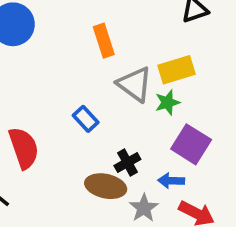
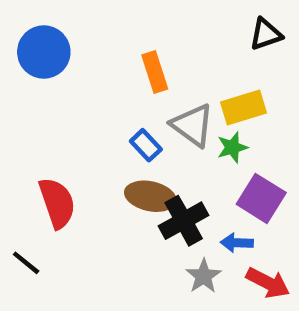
blue rectangle: (86, 119) -> (146, 145), moved
black cross: (127, 162) -> (184, 221), size x1.5
brown ellipse: (106, 186) -> (150, 196), moved

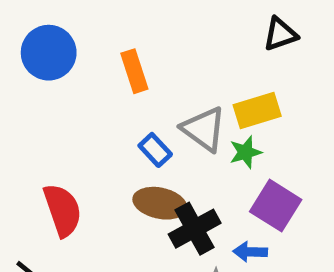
orange rectangle: (155, 72) -> (134, 71), moved

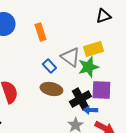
green star: (246, 152) -> (88, 67), size x1.5
purple square: (276, 206) -> (101, 90), turned -30
black cross: (195, 229) -> (80, 99), moved

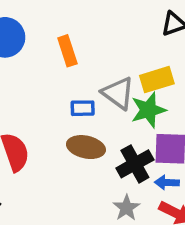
blue rectangle: (49, 66) -> (83, 108), turned -48
blue arrow: (90, 110) -> (167, 182), moved

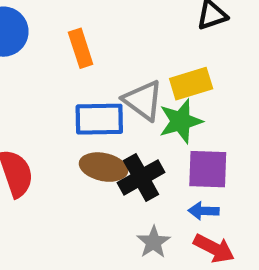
blue rectangle: (83, 108) -> (99, 119), size x1.6
black cross: (135, 164) -> (141, 177), moved

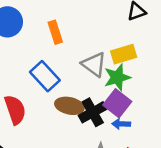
blue rectangle: (99, 119) -> (45, 76), moved, turned 48
purple square: (208, 169) -> (117, 103), moved, turned 36
blue arrow: (204, 211) -> (121, 124), moved

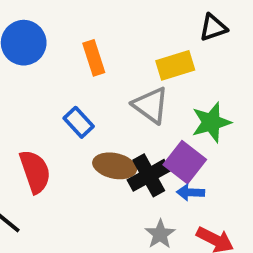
yellow rectangle: (124, 54) -> (175, 65), moved
blue rectangle: (45, 76) -> (79, 122), size x0.7
green star: (117, 77) -> (211, 122), moved

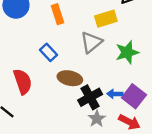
gray triangle: (151, 105) -> (91, 42), turned 45
purple square: (185, 162) -> (134, 96), moved
black cross: (149, 175) -> (90, 97), moved

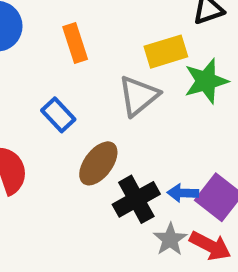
green star: (127, 52) -> (206, 81), moved
brown ellipse: (70, 78) -> (98, 163), turned -65
gray star: (97, 119) -> (170, 239), moved

